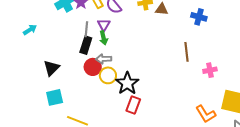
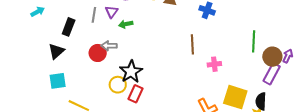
green arrow: (104, 38) -> (126, 24), moved, turned 88
black rectangle: (86, 45) -> (69, 27), moved
yellow circle: (108, 75) -> (118, 85), moved

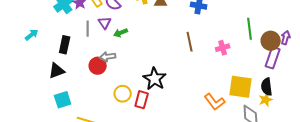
black triangle: (56, 51) -> (57, 71), turned 30
pink cross: (214, 64) -> (223, 48), moved
black star: (131, 72) -> (155, 79), moved

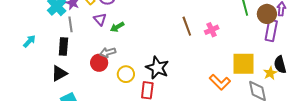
gray line: (88, 29) -> (70, 24), moved
pink cross: (223, 48) -> (212, 30), moved
black semicircle: (267, 87) -> (280, 65), moved
yellow circle: (123, 94) -> (126, 74), moved

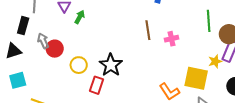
green arrow: (117, 27) -> (80, 17), turned 136
gray arrow: (108, 52) -> (43, 41), moved, turned 70
yellow star: (270, 73) -> (215, 61), moved

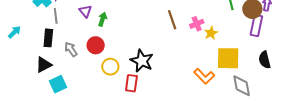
red circle: (55, 49) -> (96, 45), moved
yellow star: (215, 61) -> (211, 33), moved
cyan square: (18, 80) -> (58, 84), moved

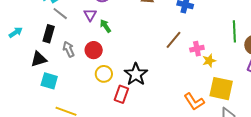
gray line: (56, 16) -> (60, 14), turned -56
green arrow: (102, 19) -> (105, 26), turned -64
brown line: (172, 20) -> (174, 40), turned 48
cyan arrow: (14, 32) -> (16, 32), moved
cyan square: (58, 84) -> (49, 81), turned 30

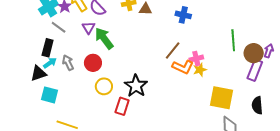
green arrow: (105, 26) -> (104, 38), size x1.6
cyan arrow: (16, 32) -> (50, 63), moved
yellow star: (209, 61) -> (200, 70), moved
orange L-shape: (194, 102) -> (183, 67), moved, turned -30

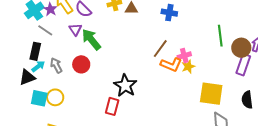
yellow circle: (104, 86) -> (55, 97), moved

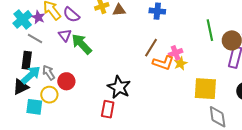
red circle: (81, 64) -> (66, 81), moved
cyan arrow: (38, 66) -> (31, 75), size x1.5
yellow circle: (55, 97) -> (49, 95), moved

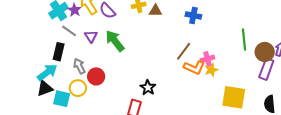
purple triangle: (65, 35) -> (91, 36), moved
cyan arrow: (31, 75) -> (47, 72), moved
black triangle: (21, 87) -> (45, 88), moved
black star: (119, 87) -> (148, 88), size x0.7

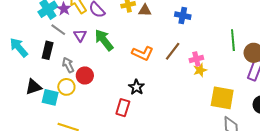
orange L-shape: (194, 68) -> (143, 53), moved
cyan arrow: (47, 72) -> (19, 47), moved, turned -95

